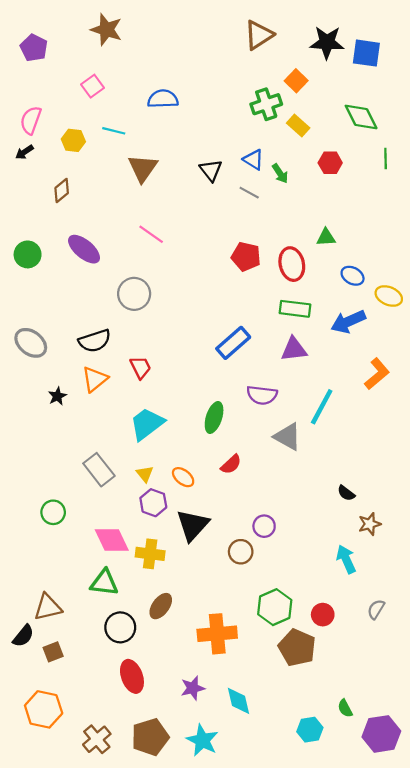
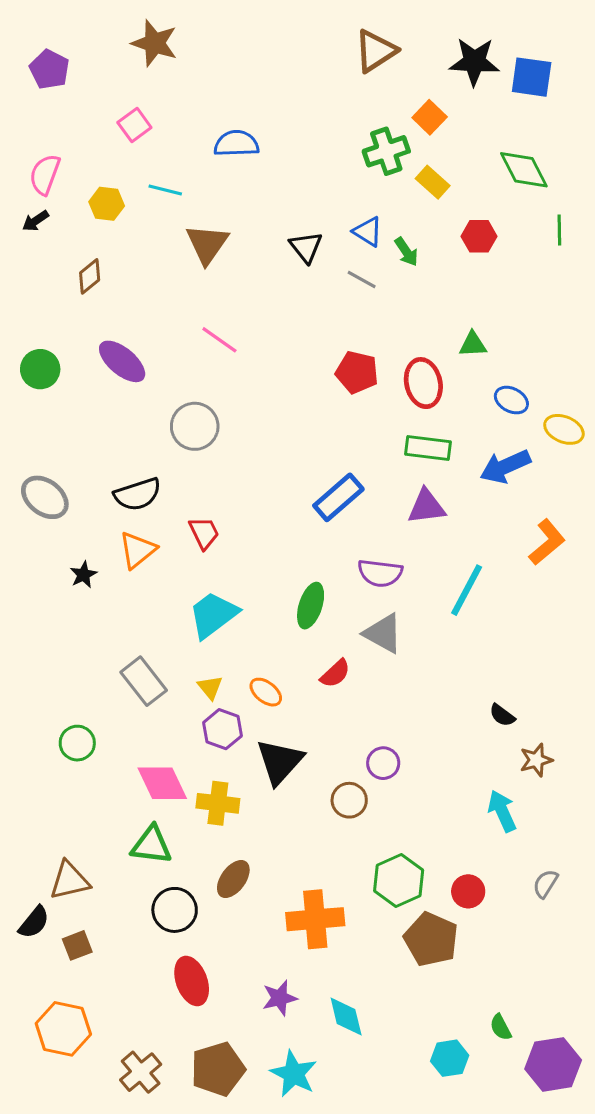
gray triangle: (288, 437) -> (383, 633), moved

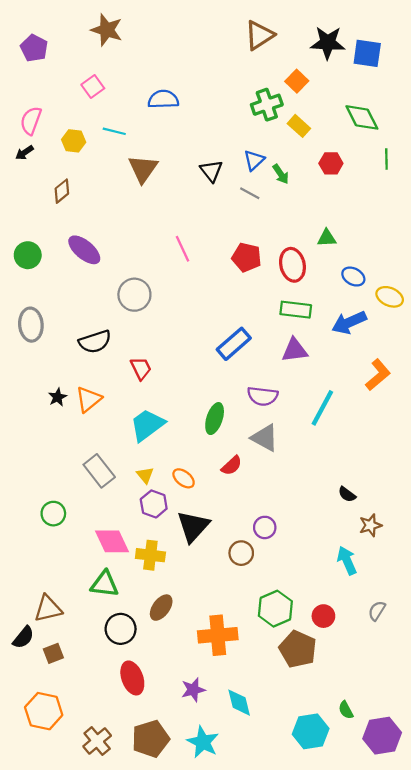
blue triangle: (368, 232) -> (254, 160), turned 45
pink line: (219, 340) -> (183, 249), moved, turned 30
gray ellipse: (45, 497) -> (31, 325), moved, turned 48
orange triangle: (138, 550) -> (89, 399), moved
cyan hexagon: (450, 1058) -> (311, 731), size x1.4

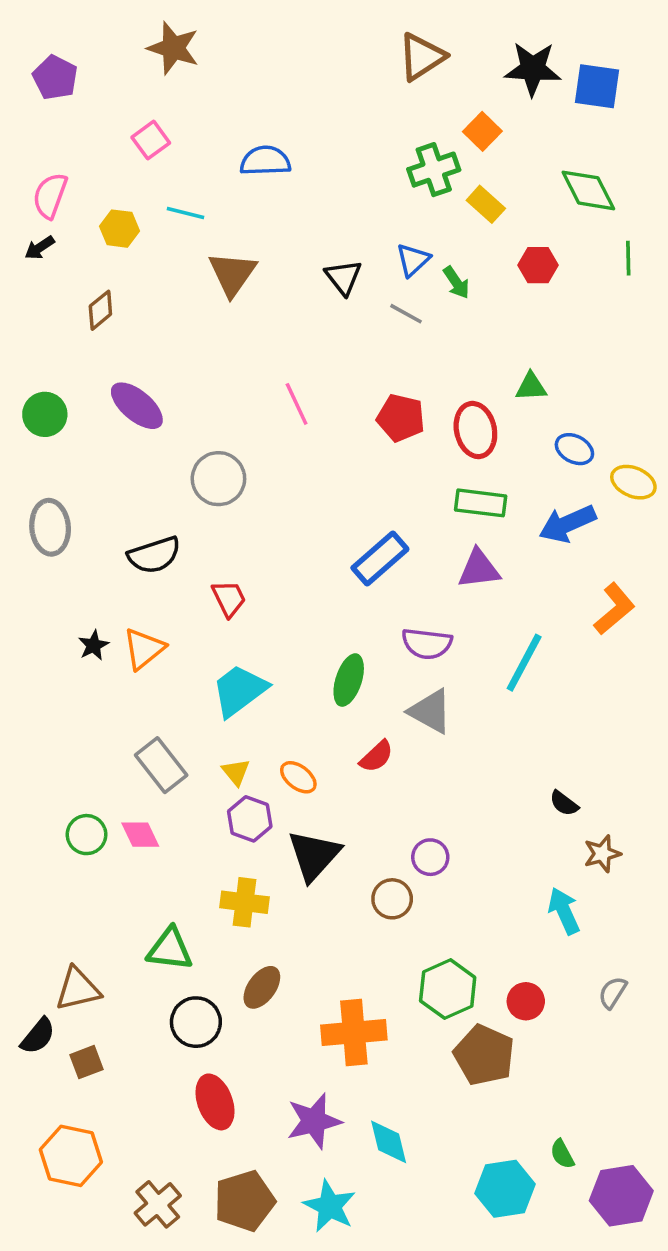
pink diamond: (112, 541) -> (140, 835), moved, size x0.7
purple star: (193, 690) -> (314, 1121), size x1.4

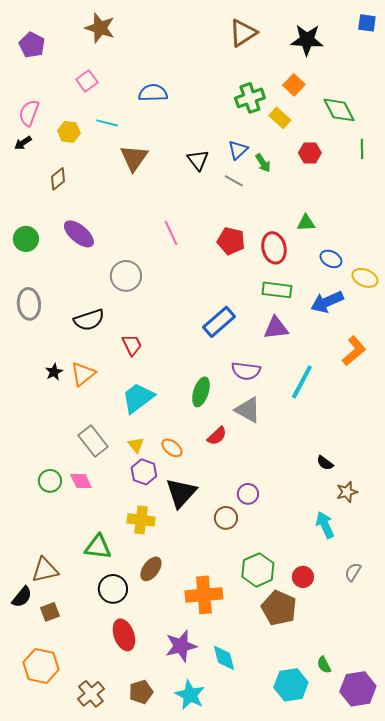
blue square: (597, 86) -> (367, 23), moved, size x0.7
orange square: (482, 131) -> (294, 85), moved
brown pentagon: (245, 1201) -> (141, 692), size x0.7

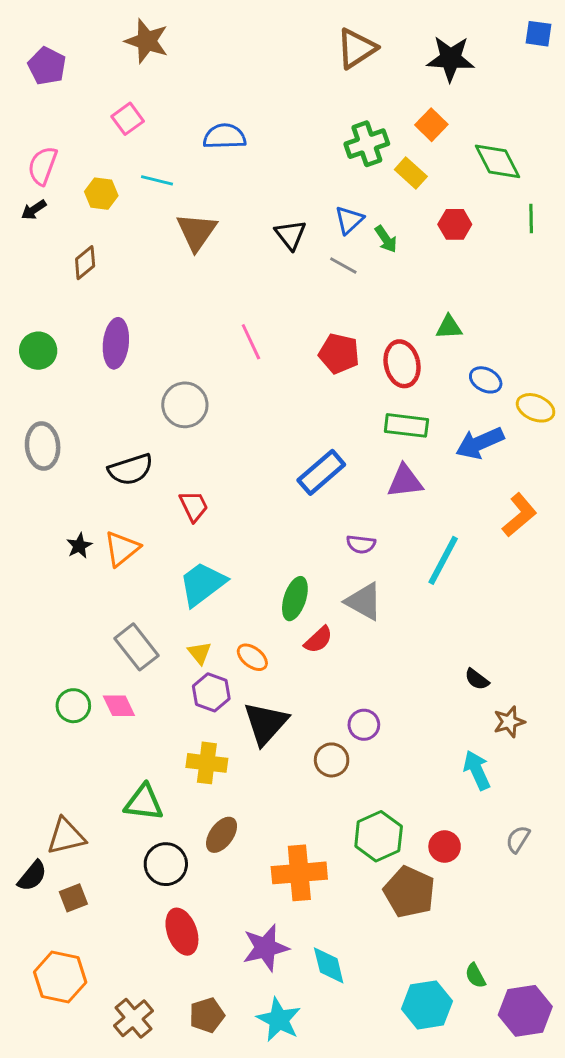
purple ellipse: (79, 234) -> (116, 343), turned 56
purple semicircle: (246, 371) -> (361, 544), size x0.7
green ellipse: (201, 392) -> (295, 599), moved

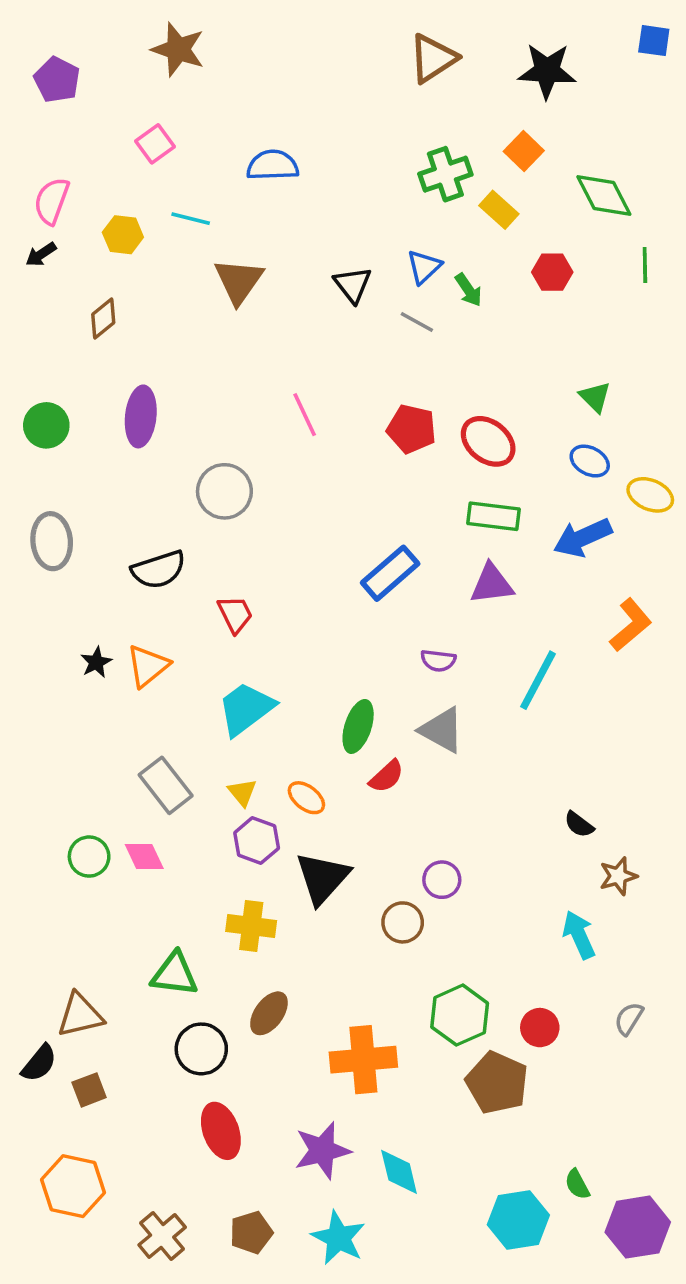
green triangle: (449, 327) -> (595, 397), moved, turned 48
red ellipse: (402, 364) -> (488, 441), turned -39

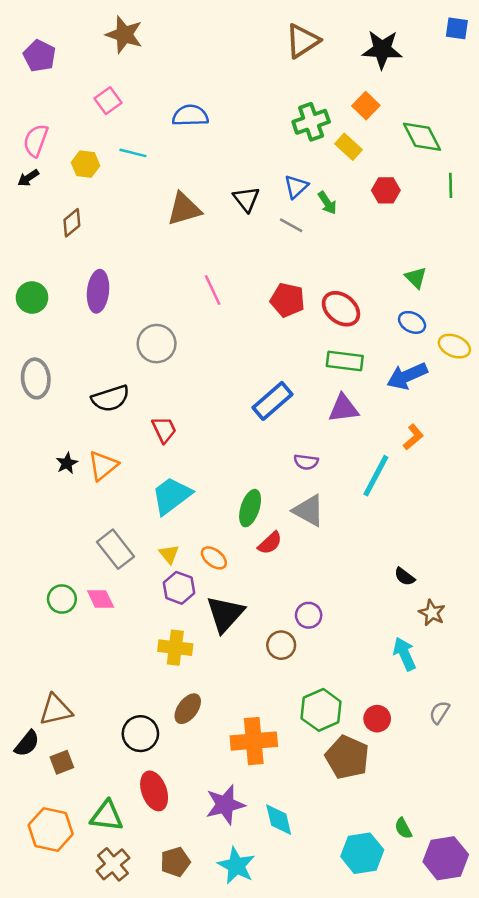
brown triangle: (239, 281) -> (184, 209), moved, turned 39
orange L-shape: (631, 625) -> (413, 437), moved, size x0.7
brown star: (618, 876) -> (432, 613), turned -30
green triangle: (175, 974) -> (107, 816), moved

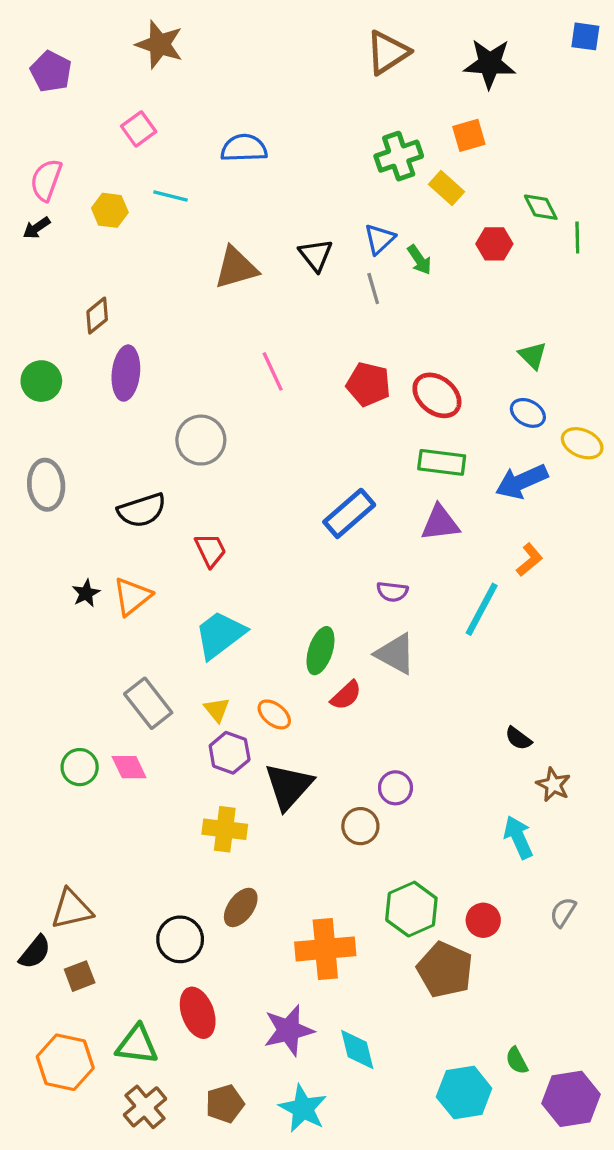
orange square: (366, 106) -> (469, 135), turned 30
green diamond: (422, 137) -> (541, 207), moved, size x0.7
brown diamond: (72, 223) -> (97, 316), moved
gray line: (291, 225) -> (373, 289), turned 45

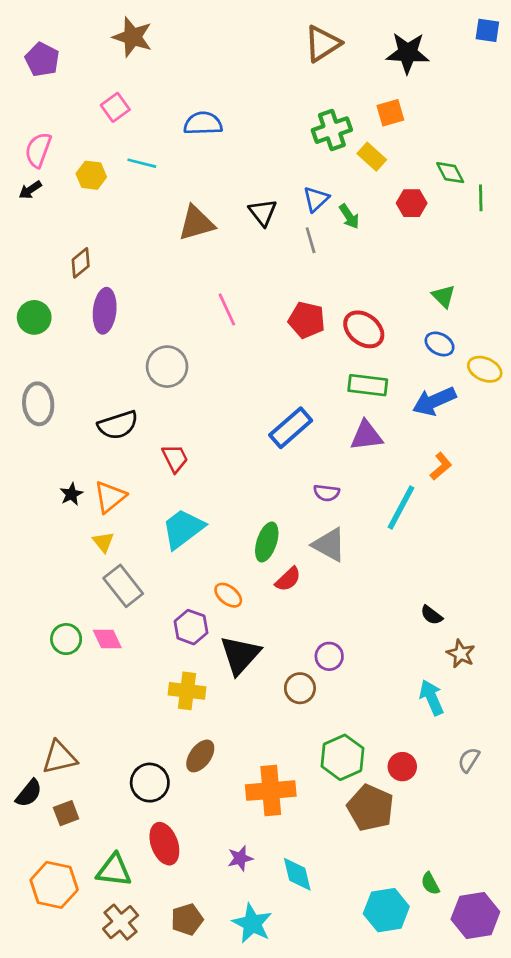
yellow triangle: (217, 710) -> (103, 542), moved
purple star: (289, 1030) -> (240, 858), size x0.6

